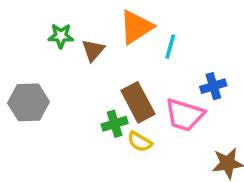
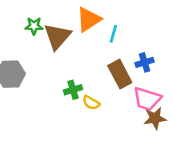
brown triangle: (93, 50) -> (57, 36), size x1.6
brown rectangle: (138, 102) -> (120, 74), moved
pink trapezoid: (185, 115) -> (147, 99), moved

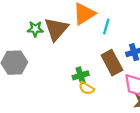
green star: (34, 26) -> (35, 29), moved
green cross: (73, 90) -> (81, 75), moved

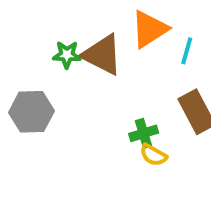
brown triangle: (56, 29) -> (102, 55), turned -44

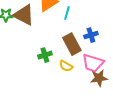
yellow semicircle: (153, 155) -> (66, 66), moved

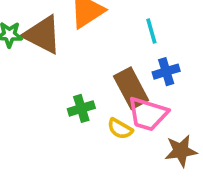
cyan line: (67, 13) -> (151, 31), moved, turned -32
pink trapezoid: (93, 63) -> (148, 114), moved

